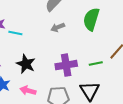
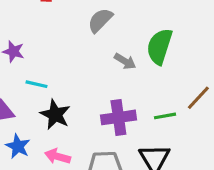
gray arrow: (58, 27) -> (125, 61), moved, turned -128
cyan line: (15, 33) -> (37, 84), moved

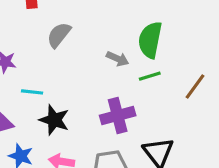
gray semicircle: (100, 20) -> (59, 35), moved
green line: (165, 116) -> (150, 76), moved

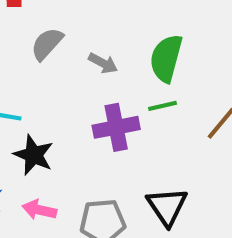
gray arrow: (118, 59) -> (103, 63), moved
purple cross: (118, 115) -> (116, 127), moved

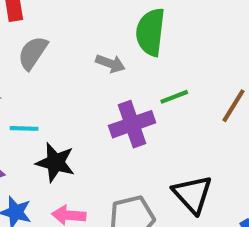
gray semicircle: (47, 44) -> (33, 53), moved
green semicircle: (166, 58) -> (150, 32), moved

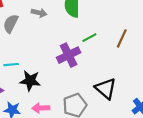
gray arrow: (110, 63) -> (39, 13), moved

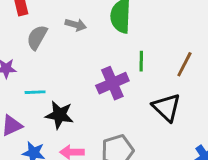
green line: (89, 38) -> (141, 61), turned -64
black triangle: (106, 89) -> (166, 107), moved

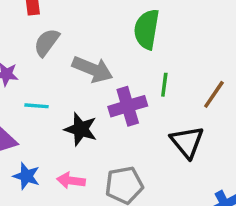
gray arrow: (76, 25) -> (92, 69), moved, size x1.6
black star: (59, 115) -> (81, 129), moved

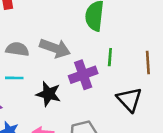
gray semicircle: (47, 42) -> (17, 49), moved, turned 65
brown line: (214, 94) -> (148, 62), turned -35

